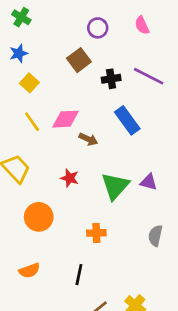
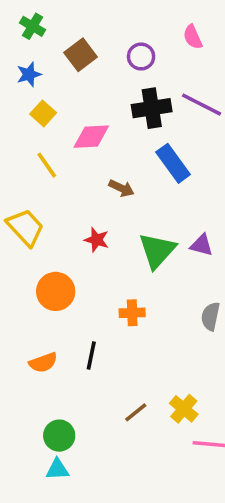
purple circle: (98, 28) -> (141, 57), moved
brown square: (79, 60) -> (81, 55), moved
black cross: (111, 79) -> (152, 108), size x1.5
pink diamond: (66, 119) -> (91, 137), moved
black line: (79, 275) -> (91, 355), moved

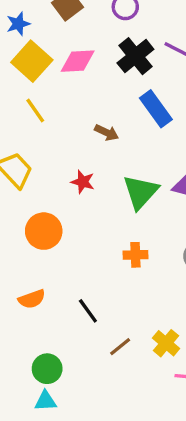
black cross: (152, 108) -> (135, 56), turned -30
yellow square: (43, 113) -> (32, 61), size x1.6
pink diamond: (91, 137) -> (78, 61), moved
orange cross: (132, 313) -> (135, 255), moved
black line: (91, 355) -> (88, 311), moved, turned -48

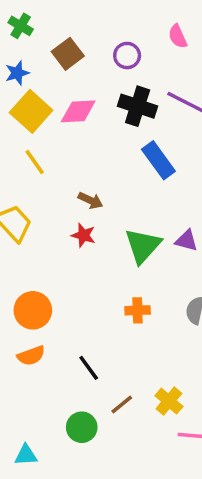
black cross: (135, 56) -> (138, 106), turned -33
brown arrow: (107, 133) -> (90, 200), moved
orange circle: (44, 231) -> (33, 310), moved
green circle: (47, 369) -> (82, 427), moved
cyan triangle: (45, 401) -> (26, 455), moved

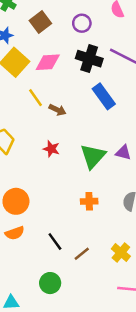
yellow line: (35, 162) -> (35, 98), moved
brown arrow: (90, 200) -> (57, 110), moved
yellow cross: (169, 401) -> (121, 253), moved
brown line: (122, 405) -> (82, 254), moved

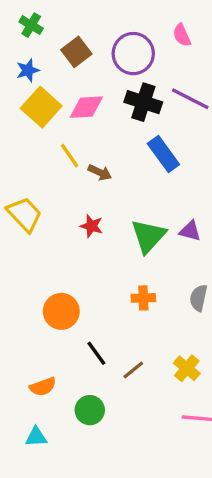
purple circle: (82, 23) -> (133, 54), size x1.6
orange circle: (16, 201) -> (61, 311), moved
orange semicircle: (15, 233) -> (43, 387), moved

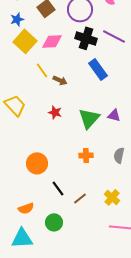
cyan triangle: (36, 437) -> (22, 238), size x1.6

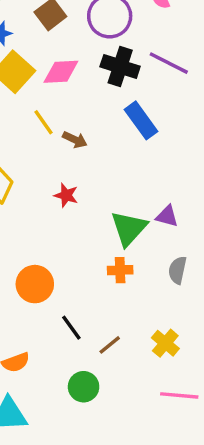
purple triangle: (114, 115) -> (167, 216), moved
green triangle: (89, 118) -> (129, 228), moved
green circle: (54, 222) -> (84, 387), moved

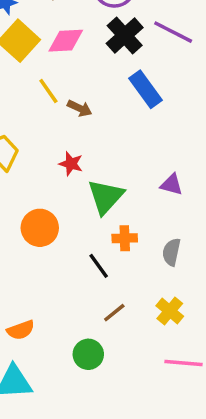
black cross: (120, 67) -> (125, 36), turned 30
green triangle: (129, 228) -> (106, 197), moved
gray semicircle: (178, 270) -> (171, 252), moved
orange circle: (35, 284) -> (40, 228), moved
black line: (71, 328) -> (99, 266), moved

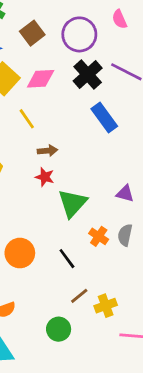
brown arrow: (80, 108) -> (48, 151), moved, turned -30
orange circle: (40, 228) -> (20, 253), moved
orange cross: (125, 238) -> (99, 236), moved, turned 36
gray semicircle: (171, 252) -> (125, 235), moved
yellow cross: (170, 311) -> (106, 306), moved, turned 30

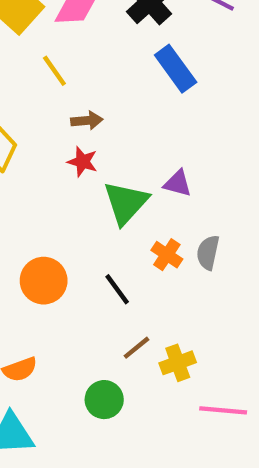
purple triangle: (125, 194) -> (178, 183), moved

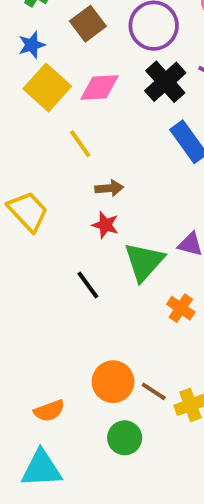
orange circle: (44, 281) -> (113, 382), moved
black line: (117, 289) -> (88, 285), moved
brown line: (137, 348) -> (154, 391), turned 72

